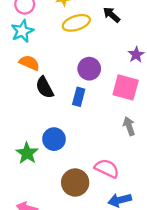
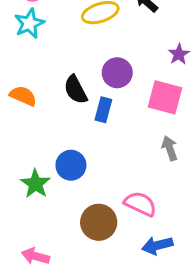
orange semicircle: (29, 63) -> (23, 96), moved
black semicircle: (45, 87) -> (76, 90), moved

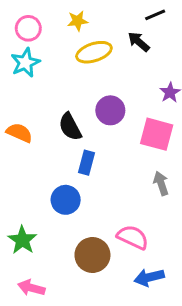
blue rectangle: (103, 110) -> (86, 163), moved
green star: (35, 184) -> (22, 240), moved

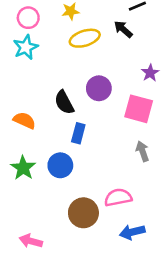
orange semicircle: (19, 133) -> (24, 120), moved
pink semicircle: (133, 237) -> (118, 197), turned -36
green star: (22, 240) -> (23, 168), moved

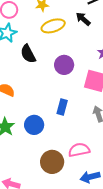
black semicircle: (64, 102) -> (28, 54), moved
blue rectangle: (78, 133) -> (62, 107), moved

